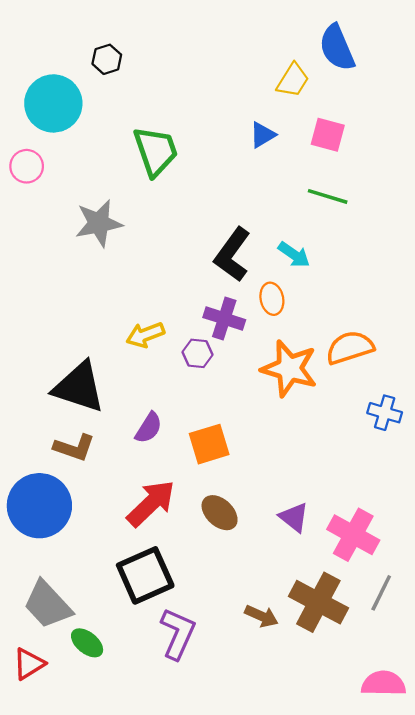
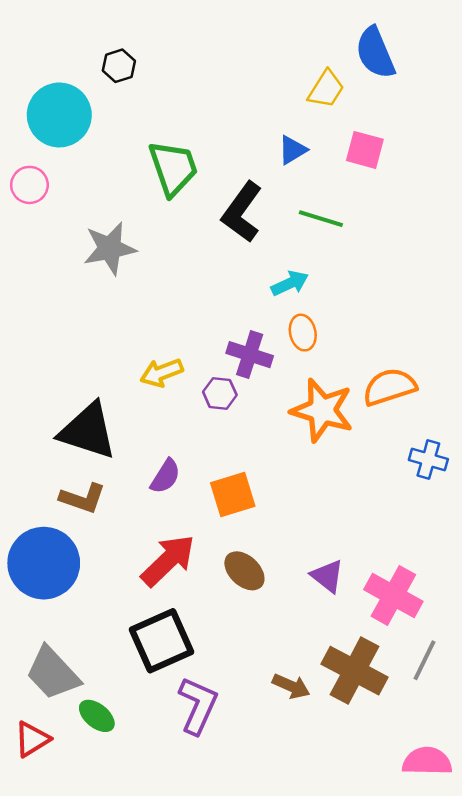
green line: (328, 196) -> (321, 219), moved
black L-shape: (232, 255) -> (242, 212), moved
cyan arrow: (294, 255) -> (290, 283), moved, turned -60

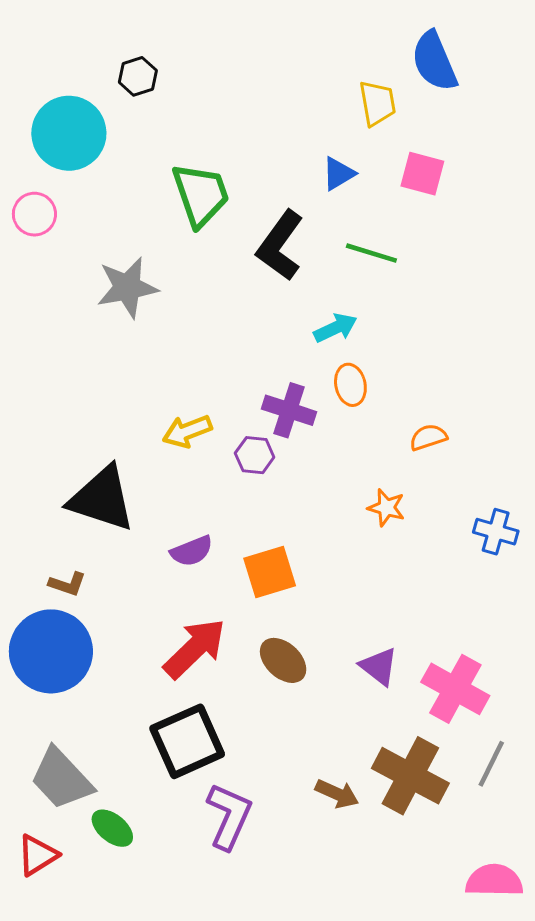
yellow trapezoid: (326, 89) -> (377, 103), turned -42
orange semicircle: (390, 387) -> (428, 437), moved, size x0.6
orange star: (322, 410) -> (386, 508), moved, size x0.5
purple semicircle: (165, 476) -> (192, 551), turned 36
brown L-shape: (83, 498) -> (67, 584), moved, size x0.7

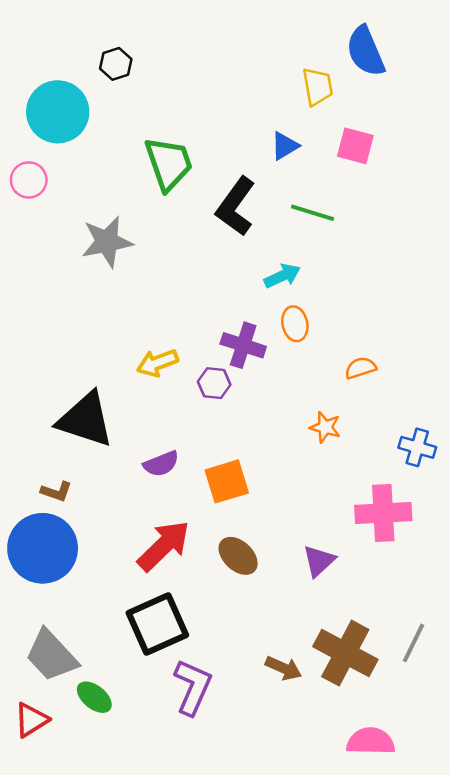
purple triangle: (379, 666) -> (319, 561), turned 39
pink cross: (455, 689) -> (383, 513), moved, turned -32
pink semicircle: (494, 881) -> (371, 741), moved

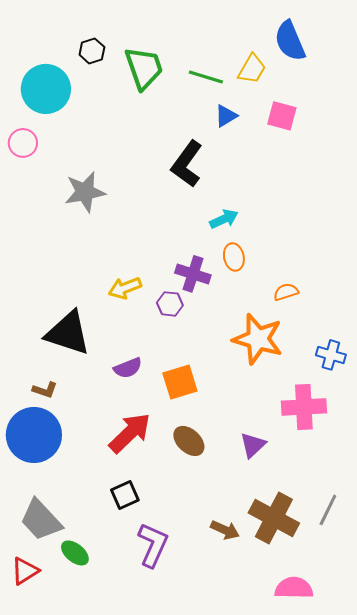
yellow trapezoid: (318, 87) -> (252, 69), turned 40
green trapezoid: (169, 164) -> (144, 68), moved
green line: (313, 213) -> (206, 77), moved
orange star: (325, 427) -> (258, 339), size x2.0
black square: (157, 624) -> (125, 495), size x0.6

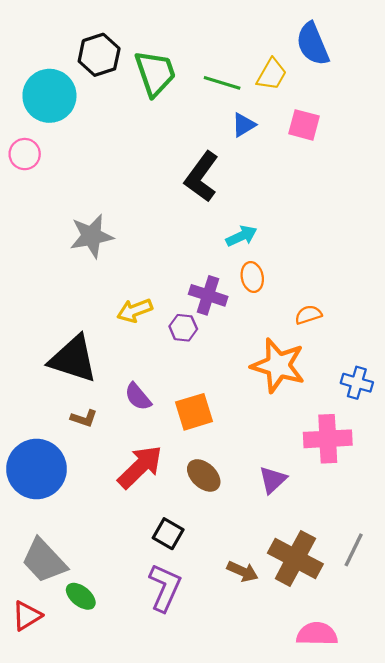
black hexagon: (92, 51) -> (99, 55), size x1.5
gray star: (85, 192) -> (92, 236), moved
purple semicircle: (128, 368) -> (138, 397), turned 72
brown L-shape: (45, 390) -> (84, 418), moved
black square: (125, 495) -> (168, 534), moved, turned -36

